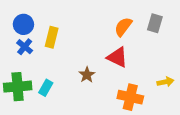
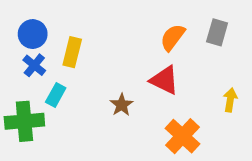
yellow arrow: (165, 82) -> (230, 100), moved, turned -70
cyan rectangle: (46, 88) -> (56, 95), moved
orange cross: (130, 97) -> (182, 136), turned 30

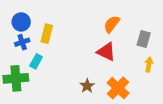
gray rectangle: (217, 32) -> (144, 39), moved
blue cross: (34, 65) -> (22, 42), turned 32
brown star: (122, 105) -> (87, 86), moved

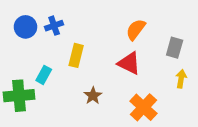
yellow rectangle: (47, 34) -> (76, 55), moved
blue cross: (22, 42) -> (54, 26), moved
brown star: (87, 86) -> (93, 96), moved

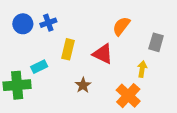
red triangle: (129, 63) -> (103, 54), moved
cyan rectangle: (44, 75) -> (39, 67), turned 35
yellow arrow: (181, 79) -> (142, 69), moved

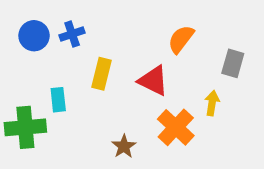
cyan rectangle: (39, 67) -> (58, 100), turned -70
brown star: (83, 85) -> (124, 146), moved
orange cross: (128, 96) -> (176, 127), moved

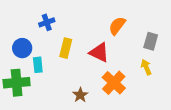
blue circle: (34, 36) -> (22, 48), moved
yellow arrow: (212, 103) -> (146, 67), moved, turned -32

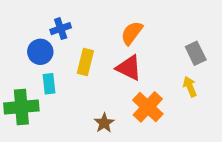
orange semicircle: (117, 26) -> (132, 33), moved
gray rectangle: (151, 41) -> (196, 53), turned -42
blue circle: (22, 48) -> (40, 52), moved

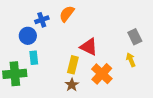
orange semicircle: (132, 33) -> (67, 14), moved
yellow rectangle: (85, 62) -> (73, 65), moved

